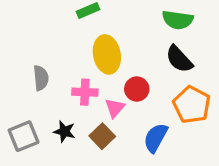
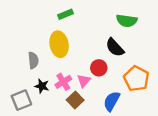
yellow ellipse: (107, 54) -> (59, 44), moved
black semicircle: (179, 59) -> (115, 47), moved
pink cross: (85, 92) -> (63, 82), moved, turned -35
black star: (64, 131) -> (42, 86), moved

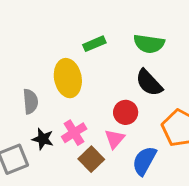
green rectangle: (65, 14) -> (94, 44), moved
green semicircle: (127, 21) -> (149, 44), moved
pink triangle: (84, 81) -> (115, 139), moved

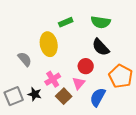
gray semicircle: (30, 101) -> (25, 59), turned -35
black star: (43, 139) -> (35, 94), moved

